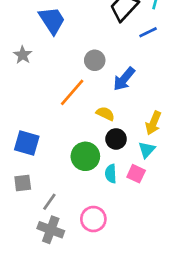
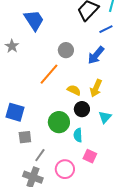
blue arrow: (124, 79) -> (96, 55), moved
yellow arrow: (153, 123) -> (96, 88), moved
pink square: (136, 174) -> (90, 156), moved
gray square: (23, 183) -> (25, 137), moved
gray line: (49, 202) -> (40, 155), moved

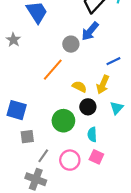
blue line: (106, 29) -> (113, 61), moved
blue arrow: (96, 55) -> (90, 31), moved
cyan triangle: (105, 117) -> (117, 108), moved
cyan semicircle: (78, 135) -> (92, 135), moved
pink circle: (65, 169) -> (70, 160), moved

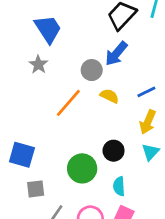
gray star: (13, 40) -> (38, 65), moved
yellow arrow: (103, 84) -> (148, 122), moved
yellow semicircle: (79, 87) -> (109, 96), moved

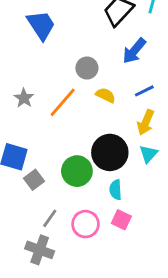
blue arrow: (116, 54) -> (134, 51), moved
gray star: (38, 65) -> (24, 98), moved
black circle: (114, 151) -> (110, 152), size x1.6
gray square: (36, 189) -> (34, 180), moved, turned -30

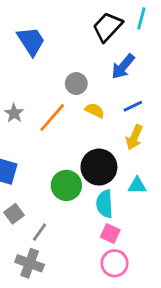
cyan triangle: (148, 154) -> (137, 185), moved, turned 48
gray square: (34, 180) -> (14, 214), moved
cyan semicircle: (116, 190) -> (105, 204), size x1.4
pink circle: (86, 224) -> (115, 263), moved

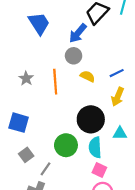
blue arrow: (123, 67) -> (78, 33), moved
orange line: (52, 117) -> (55, 82), turned -45
green circle: (66, 185) -> (66, 145), moved

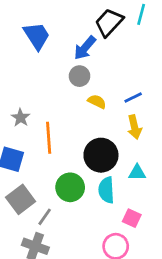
gray star: (26, 78) -> (21, 118), moved
orange line: (55, 82) -> (49, 138), moved
yellow arrow: (118, 97) -> (134, 127), turned -36
gray square: (26, 155) -> (21, 199), size x1.5
pink square: (99, 170) -> (132, 218), moved

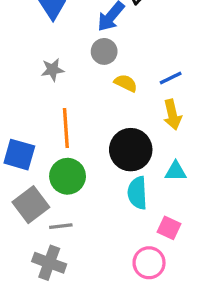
gray star: (21, 118) -> (53, 70), moved, turned 30
green circle: (70, 187) -> (68, 176), moved
gray line: (45, 217) -> (61, 226), turned 48

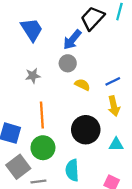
cyan semicircle: (137, 193) -> (72, 170), moved

